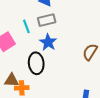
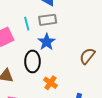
orange cross: (22, 88) -> (50, 83), moved, turned 32

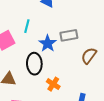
gray rectangle: (48, 20) -> (69, 35), moved
cyan line: (27, 24) -> (27, 26), turned 32

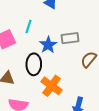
orange cross: (53, 84) -> (51, 86), size x1.5

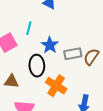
gray rectangle: (70, 38) -> (73, 54), moved

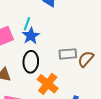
blue star: (50, 45) -> (31, 36), moved

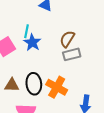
brown semicircle: (86, 59) -> (67, 39), moved
black ellipse: (31, 62) -> (34, 84), moved

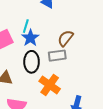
gray rectangle: (72, 54) -> (57, 56), moved
black ellipse: (34, 84) -> (32, 62), moved

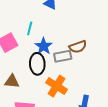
blue star: (30, 38) -> (44, 46), moved
brown semicircle: (65, 38) -> (78, 47), moved, turned -144

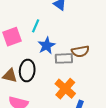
black ellipse: (37, 64) -> (27, 71), moved
orange cross: (57, 86) -> (65, 89), moved

